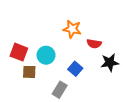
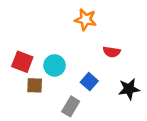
orange star: (72, 29) -> (86, 20), moved
black star: (110, 63) -> (129, 89), moved

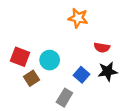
brown square: (35, 85) -> (31, 78), turned -35
black star: (129, 89) -> (108, 71), moved

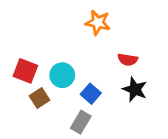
black star: (108, 71) -> (135, 89), turned 30
blue square: (81, 75) -> (91, 94), moved

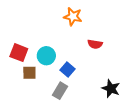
black star: (135, 89) -> (111, 89), moved
brown square: (40, 98) -> (29, 73), turned 32

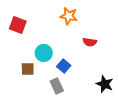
red square: (19, 53) -> (18, 25), moved
gray rectangle: (60, 91) -> (57, 86), turned -56

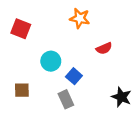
red semicircle: (90, 42) -> (104, 48), turned -32
brown square: (28, 69) -> (22, 90), moved

